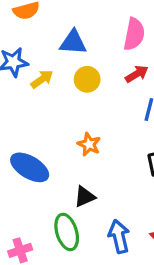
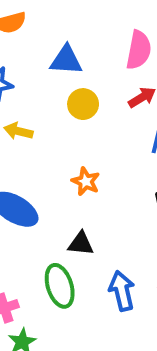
yellow arrow: (42, 79) -> (18, 131), moved, turned -130
black triangle: (85, 197) -> (81, 244), turned 30

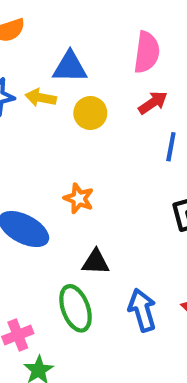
yellow arrow: (18, 131) -> (41, 98), moved
orange star: (86, 181) -> (79, 198), moved

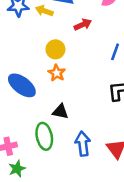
red arrow: (153, 103) -> (83, 25), moved
yellow circle: (90, 113) -> (55, 49), moved

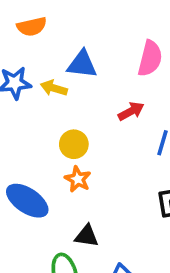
red arrow: (83, 25) -> (131, 111), moved

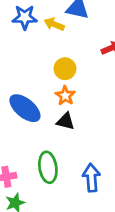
black triangle: (87, 236) -> (66, 121), moved

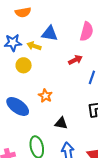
yellow circle: (65, 69) -> (24, 65), moved
black triangle: (66, 121) -> (61, 123), moved

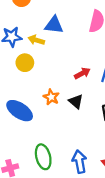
red arrow: (75, 60) -> (82, 73), moved
black triangle: (61, 123) -> (76, 101), moved, turned 32

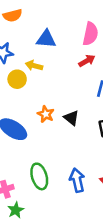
yellow arrow: (36, 40) -> (34, 66), moved
red arrow: (82, 73) -> (87, 61), moved

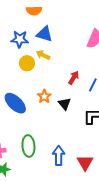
blue triangle: (46, 39) -> (44, 34), moved
red arrow: (87, 61) -> (74, 78), moved, turned -40

